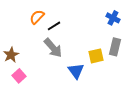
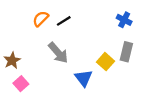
black line: (54, 26) -> (64, 21), moved
yellow square: (96, 56) -> (105, 62), turned -35

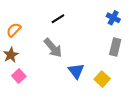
orange semicircle: (41, 19) -> (14, 30), moved
yellow square: (105, 62) -> (102, 79), moved

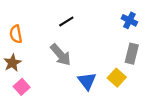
orange semicircle: (14, 30) -> (16, 34), turned -56
yellow square: (102, 79) -> (117, 78), moved

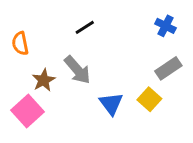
gray rectangle: (132, 54) -> (168, 68), turned 42
brown star: (12, 63) -> (44, 80), moved
pink square: (22, 87) -> (28, 111), size x1.5

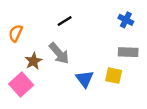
orange semicircle: (20, 43) -> (16, 33), turned 36
gray rectangle: (168, 68) -> (128, 52), turned 36
yellow square: (149, 99) -> (114, 76), turned -30

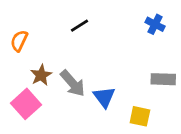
gray rectangle: (128, 52) -> (163, 79), moved
gray arrow: (59, 53) -> (73, 83), moved
yellow square: (114, 76) -> (140, 116), moved

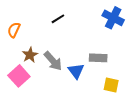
blue cross: (155, 24) -> (113, 18), size x1.5
gray rectangle: (163, 79) -> (98, 58), moved
yellow square: (140, 116) -> (111, 85), moved

